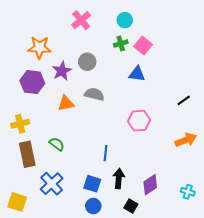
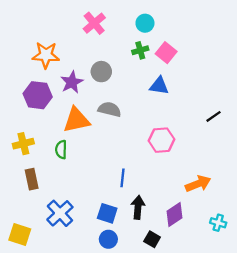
orange triangle: (66, 103) -> (76, 120), size x1.4
orange arrow: (186, 140) -> (198, 184), moved
green semicircle: (57, 144) -> (61, 150), moved, turned -126
brown rectangle: (27, 154) -> (32, 179), size x0.7

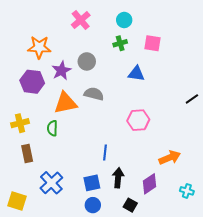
pink square: (166, 53) -> (152, 43), moved, turned -30
black line: (213, 116) -> (192, 99), moved
blue square: (107, 213) -> (92, 183), turned -30

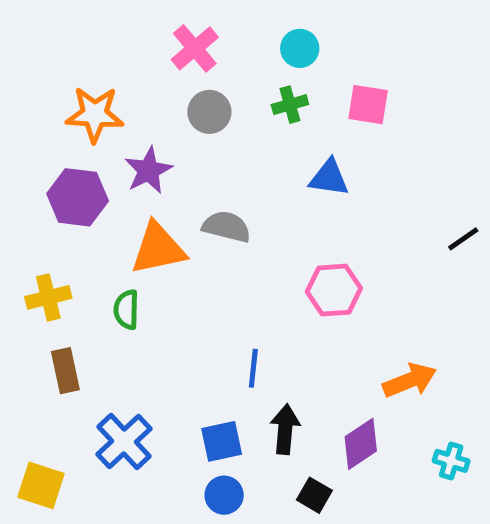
gray circle: (87, 61) -> (209, 112), moved

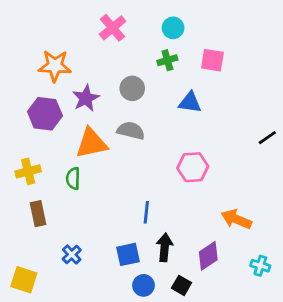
gray circle: (209, 112) -> (132, 88), moved
orange arrow: (410, 380) -> (236, 219), turned -136
blue cross: (124, 441) -> (72, 254), size x0.6
blue circle: (224, 495) -> (143, 285), moved

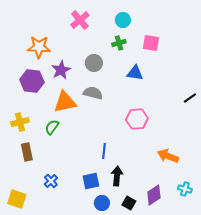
green semicircle: (73, 178) -> (52, 127), turned 35
purple diamond: (208, 256) -> (154, 195), moved

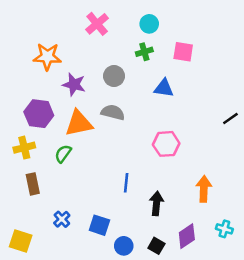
purple star: (61, 70) -> (74, 85), turned -30
purple hexagon: (32, 81) -> (39, 114), moved
orange arrow: (168, 156) -> (204, 189), turned 70
black arrow: (117, 176) -> (156, 203), moved
blue square: (91, 181) -> (99, 225), moved, turned 30

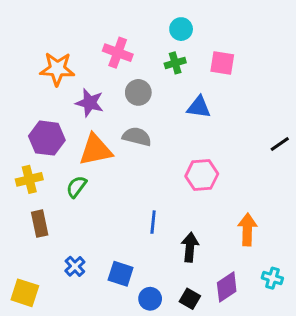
pink cross: (97, 24) -> (118, 53), moved, turned -30

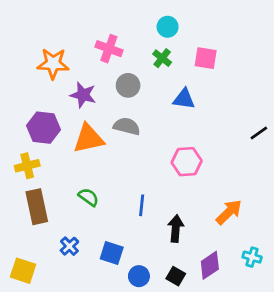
green cross: (175, 63) -> (162, 58), turned -36
green semicircle: (76, 187) -> (89, 197), moved, turned 90
brown rectangle: (40, 224) -> (37, 207), size x1.4
orange arrow: (247, 229) -> (229, 212), turned 44

